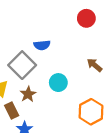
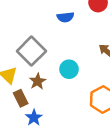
blue semicircle: (42, 45) -> (65, 17), moved

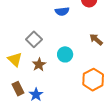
gray square: (31, 51) -> (34, 39), size x0.7
brown rectangle: (21, 98) -> (18, 89), moved

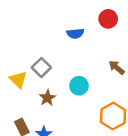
yellow triangle: (15, 59) -> (18, 80), moved

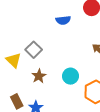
cyan circle: (79, 86) -> (71, 76), moved

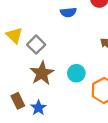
yellow triangle: (14, 60) -> (14, 35), moved
brown star: (39, 76) -> (42, 73), size x1.5

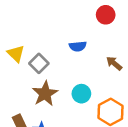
blue semicircle: (68, 12) -> (78, 46), moved

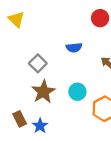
yellow triangle: (16, 54) -> (16, 19), moved

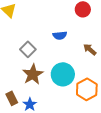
cyan circle: (77, 92) -> (63, 74), size x1.5

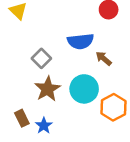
blue semicircle: (60, 35) -> (80, 41), size x1.5
brown arrow: (90, 49) -> (104, 58), moved

